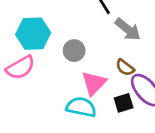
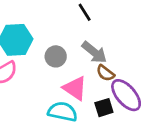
gray arrow: (128, 29) -> (94, 52), moved
pink triangle: (94, 83) -> (75, 88), turned -40

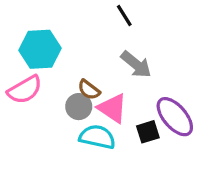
gray circle: (56, 56) -> (79, 107), moved
brown semicircle: (105, 73) -> (89, 90), moved

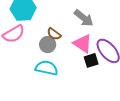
pink triangle: (112, 108) -> (83, 44), moved
cyan semicircle: (97, 137) -> (47, 68), moved

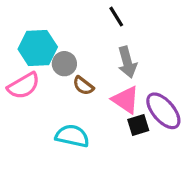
gray arrow: (84, 18) -> (127, 62), turned 36
gray circle: (48, 45) -> (64, 64), moved

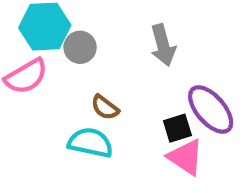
brown semicircle: (83, 86) -> (105, 107), moved
pink triangle: (126, 100) -> (186, 157), moved

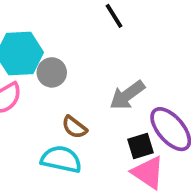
gray arrow: (163, 45) -> (127, 95), moved, turned 69

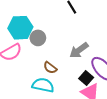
black square: (140, 146) -> (86, 78), turned -32

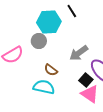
cyan hexagon: (20, 28) -> (49, 22), moved

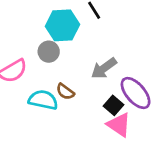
cyan semicircle: (44, 87) -> (43, 100), moved

